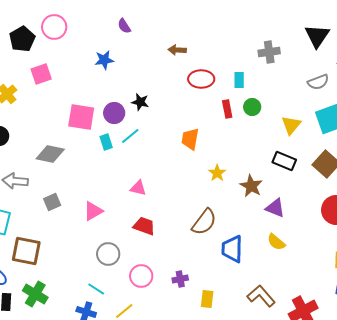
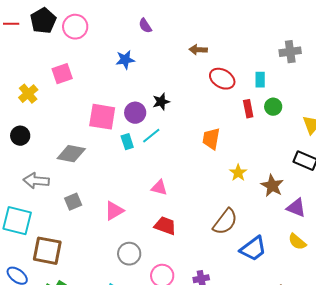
black pentagon: (22, 39) -> (43, 21), moved
red ellipse: (201, 79) -> (222, 79), turned 30
black star: (140, 102) -> (161, 102), turned -30
blue trapezoid: (232, 249) -> (253, 249), turned -128

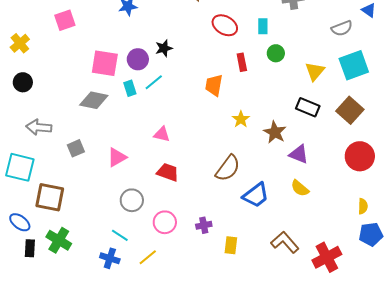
yellow cross: (28, 94) -> (20, 43), moved
red rectangle: (248, 109) -> (242, 62), moved
gray diamond: (71, 154) -> (94, 100), moved

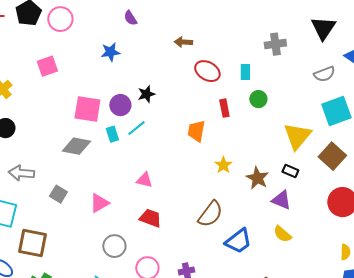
yellow triangle: (315, 71) -> (297, 136), moved, size x1.4
black rectangle: (308, 107) -> (290, 171), moved, size x0.7
gray square: (76, 148) -> (58, 194), turned -36

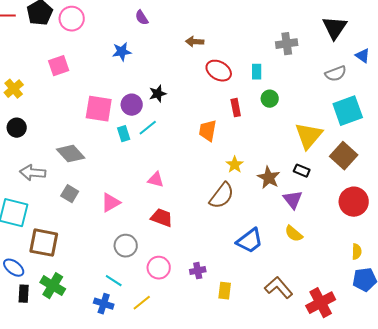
gray diamond: (76, 146) -> (71, 154), moved, turned 36
purple triangle: (281, 200) -> (293, 200), turned 30
brown semicircle: (210, 214) -> (222, 196), moved

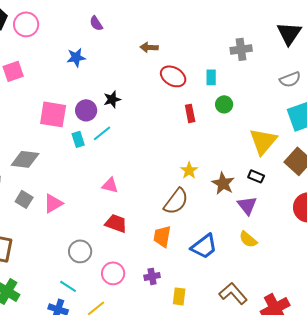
orange trapezoid: (208, 131) -> (162, 236), moved
gray diamond: (71, 154) -> (25, 159), turned -40
pink triangle: (111, 203) -> (53, 203), moved

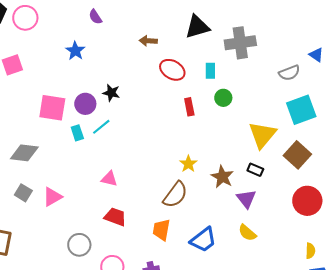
black triangle: (289, 33) -> (197, 27), moved, turned 40
gray cross: (241, 49) -> (240, 43), size x1.4
blue star: (76, 57) -> (75, 51), turned -30
black star: (112, 99) -> (111, 93), turned 30

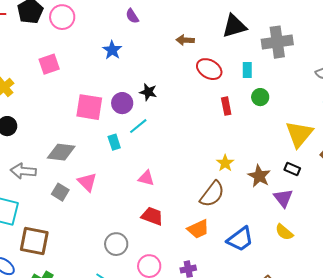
cyan rectangle: (77, 133) -> (114, 142), moved
pink triangle: (52, 197) -> (87, 182), moved, turned -45
orange trapezoid: (161, 230) -> (198, 229), turned -125

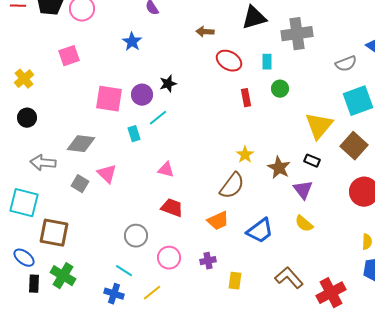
black star: (148, 92) -> (168, 84), turned -30

